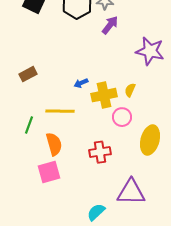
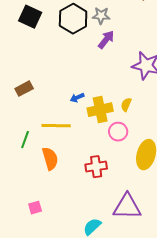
pink square: (49, 172) -> (35, 208), moved, size x0.6

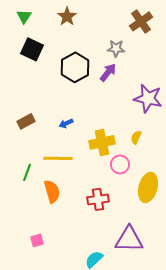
gray star: (101, 16) -> (116, 48), moved
black hexagon: (73, 19) -> (75, 67), moved
blue arrow: (77, 98) -> (66, 123), moved
yellow semicircle: (126, 105) -> (136, 137), moved

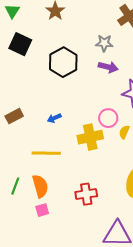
purple arrow: (108, 72) -> (108, 67), moved, turned 66
pink circle: (120, 164) -> (108, 118), moved
green line: (27, 172) -> (15, 186), moved
pink square: (37, 240) -> (42, 210), moved

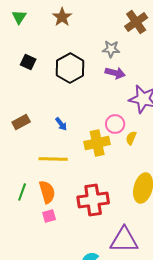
black square: (20, 44) -> (28, 62), moved, size x0.7
blue arrow: (54, 118) -> (61, 124), turned -104
red cross: (86, 194) -> (93, 200), size x1.4

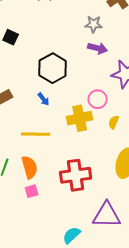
black hexagon: (70, 68) -> (53, 68), moved
yellow semicircle: (131, 138) -> (114, 122), moved

